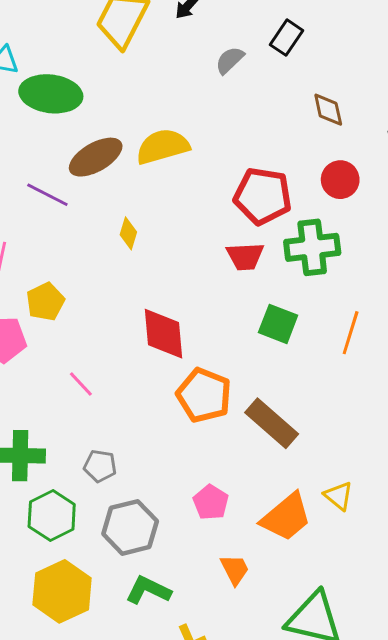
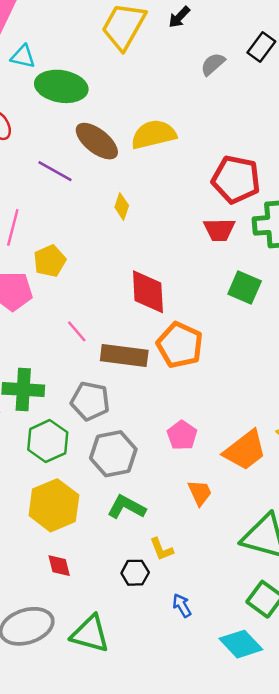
brown ellipse: (96, 157) -> (97, 141), turned 66
brown rectangle: (272, 423) -> (124, 355), moved, turned -36
gray pentagon: (100, 466) -> (90, 401), size x1.4

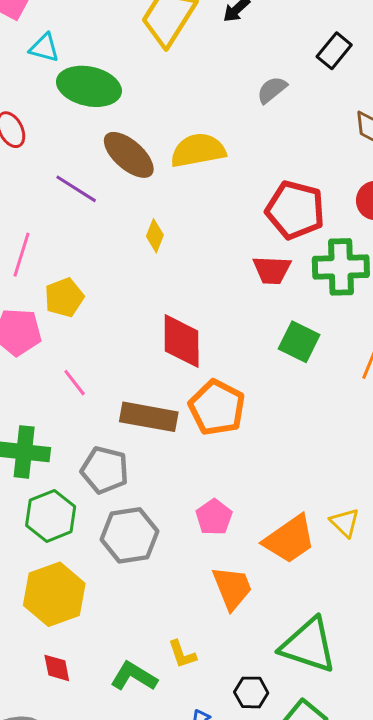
gray semicircle: (213, 64) -> (272, 90), moved
pink line: (77, 331) -> (75, 383), moved
orange trapezoid: (200, 493) -> (232, 588), size x1.4
green L-shape: (126, 507) -> (134, 676), moved
black hexagon: (135, 573) -> (251, 692), moved

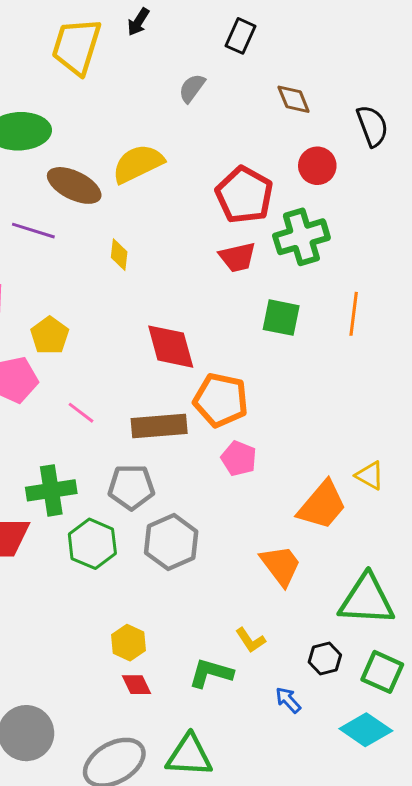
red pentagon: (295, 210) -> (244, 195), turned 30
pink pentagon: (214, 517) -> (239, 458), moved
yellow hexagon: (54, 594) -> (129, 643), moved, size x0.6

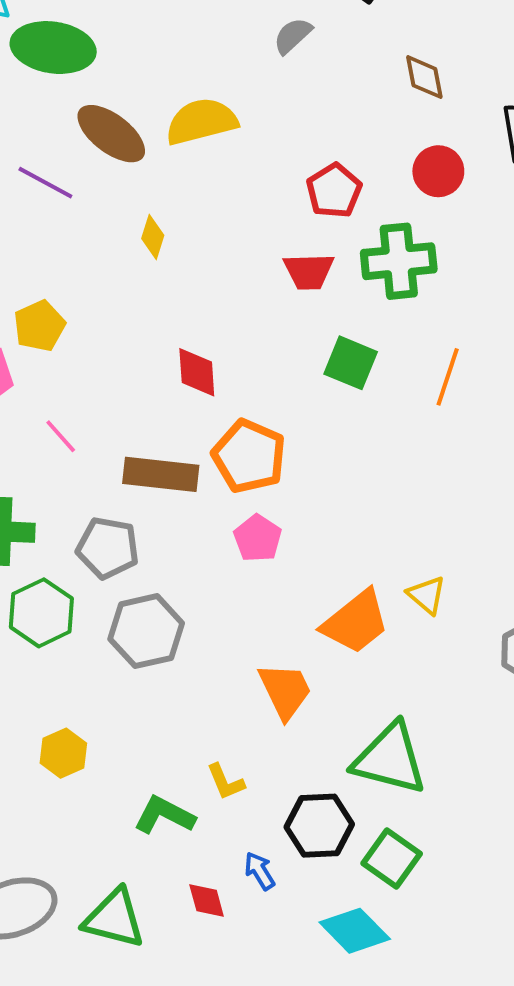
red pentagon: (244, 195) -> (334, 191), size x0.7
red diamond: (171, 347) -> (197, 372), size x0.7
black hexagon: (325, 658) -> (319, 826), size x1.5
red diamond: (137, 685) -> (207, 901), moved

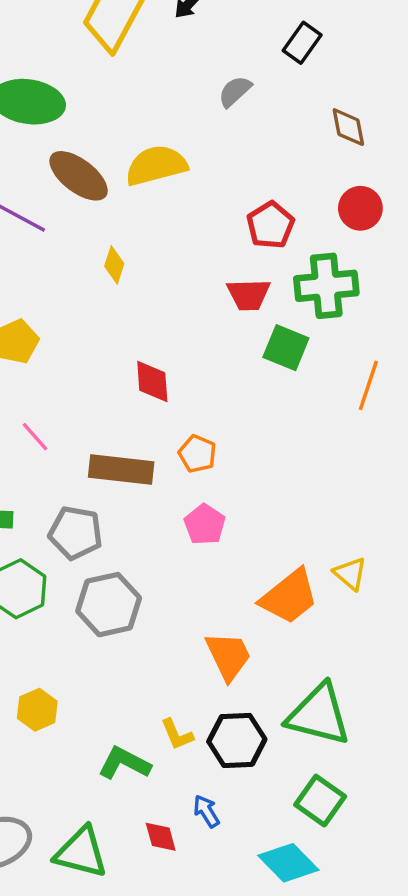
green square: (351, 363) -> (286, 348), moved
orange pentagon: (249, 456) -> (197, 454), size x0.6
black hexagon: (319, 826) -> (237, 740), moved

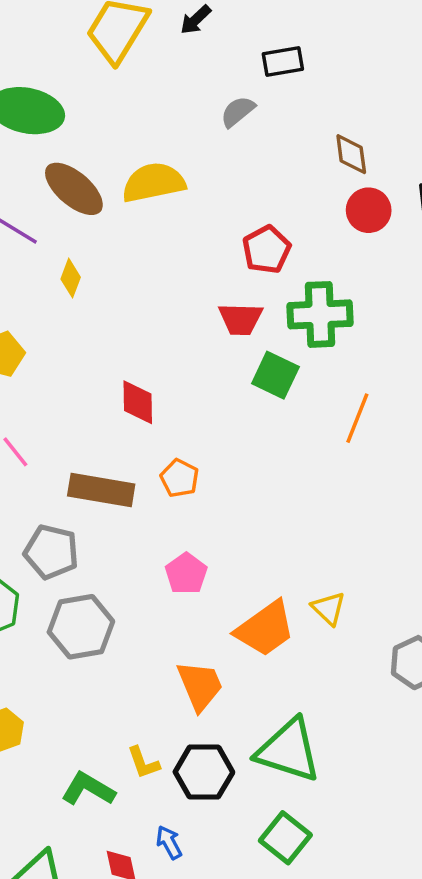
black rectangle: (302, 43) -> (283, 61), moved, turned 42
red circle: (360, 208) -> (369, 210), moved
yellow diamond: (114, 265) -> (71, 278), moved
pink pentagon: (205, 524) -> (186, 574), moved

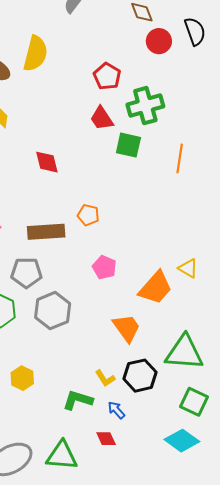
yellow semicircle: (154, 182) -> (35, 54), turned 129
red trapezoid: (241, 319) -> (102, 118), turned 68
red diamond: (138, 402) -> (47, 162), moved
blue arrow: (169, 842) -> (116, 410), moved

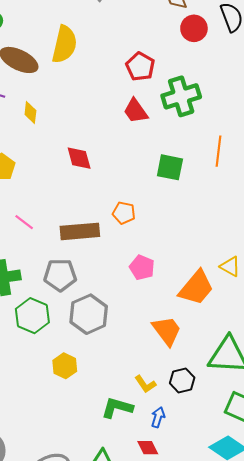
green square: (128, 145) -> (170, 167), moved
black hexagon: (140, 376) -> (182, 380), size x0.7
yellow hexagon: (22, 378) -> (65, 366), moved
blue arrow: (116, 410) -> (158, 417), turned 60

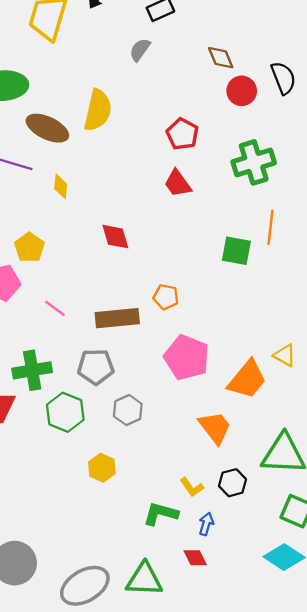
green cross: (181, 96) -> (254, 162), moved
green square: (170, 167) -> (236, 251), moved
pink pentagon: (142, 267) -> (187, 358), size x1.6
gray hexagon: (89, 314) -> (128, 410), size x0.7

